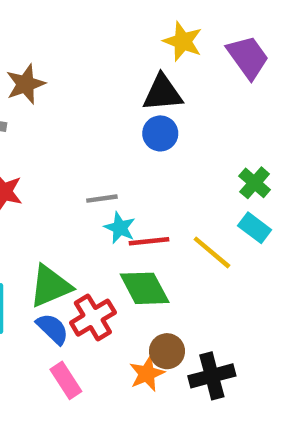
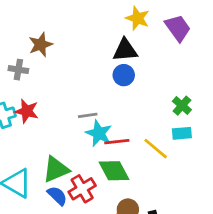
cyan star: (120, 228) -> (99, 133), size x1.4
cyan rectangle: (255, 228) -> (182, 133), turned -42

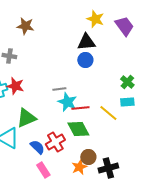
brown star: (41, 45) -> (25, 26), moved, turned 30
green triangle: (56, 169) -> (26, 118), moved

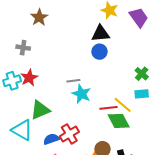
brown star: (25, 26) -> (39, 17), turned 30
red star: (15, 86) -> (29, 78), turned 30
red line: (80, 108) -> (109, 108), moved
green diamond: (78, 129) -> (119, 121), moved
blue semicircle: (37, 147) -> (51, 139), turned -63

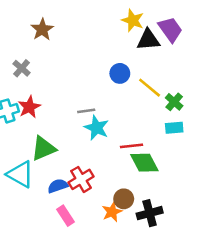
black triangle: (101, 34) -> (148, 40), moved
gray cross: (23, 48) -> (22, 68), turned 32
yellow line: (123, 105) -> (150, 88), moved

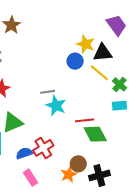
yellow star: (133, 20) -> (86, 44), moved
black triangle: (148, 40) -> (103, 53), moved

